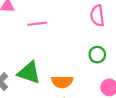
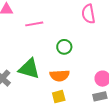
green circle: (97, 55) -> (64, 47), moved

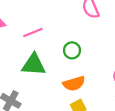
green triangle: (29, 69) -> (34, 65), moved

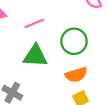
green circle: (72, 50) -> (74, 41), size x1.5

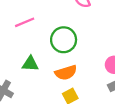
green triangle: (35, 56) -> (30, 64), moved, size x0.7

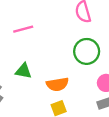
green circle: (64, 40) -> (87, 51), moved

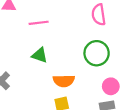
green triangle: (23, 71) -> (40, 55), moved

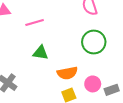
pink circle: (111, 86) -> (93, 84), moved

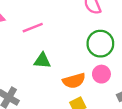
pink circle: (93, 84) -> (101, 74), moved

